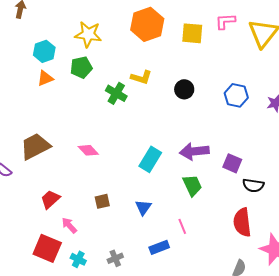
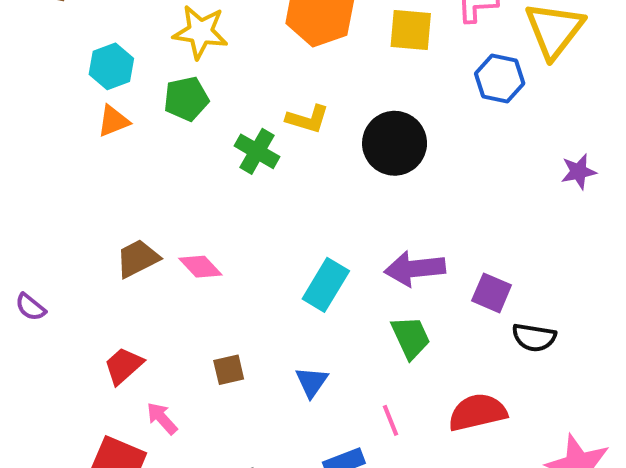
black circle: (184, 89) -> (395, 143), size x1.6
blue hexagon: (236, 95) -> (500, 79), moved
brown trapezoid: (35, 146) -> (138, 259), moved, size x0.7
red semicircle: (242, 222) -> (477, 412), moved, turned 84

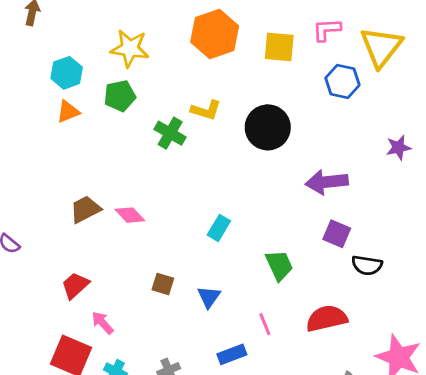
purple arrow: (415, 269) -> (327, 182), moved
cyan rectangle: (326, 285) -> (219, 228), size x0.7
brown square: (229, 370) -> (163, 284), moved, turned 30

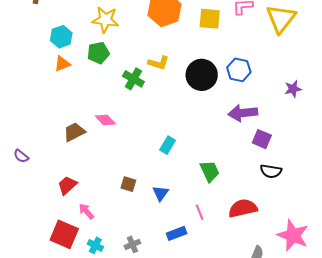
blue hexagon: (342, 81) -> (239, 70), moved
pink diamond: (130, 215) -> (105, 120), moved
purple square: (337, 234) -> (262, 139), moved

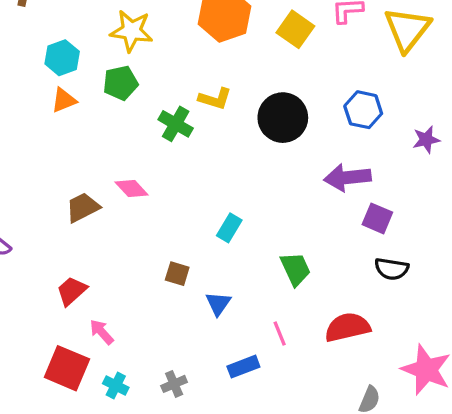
yellow square: (210, 19) -> (295, 29), turned 30
blue hexagon: (239, 70) -> (363, 110), moved
brown square: (128, 184) -> (177, 274), moved

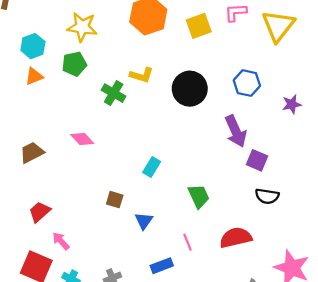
yellow square: (295, 29) -> (199, 26), turned 35
purple arrow: (347, 177) -> (236, 131), turned -108
brown trapezoid: (83, 207) -> (32, 152), moved

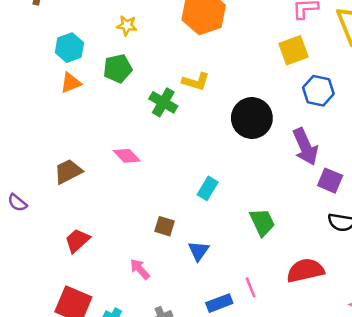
yellow square: (199, 26) -> (294, 50), moved
yellow star: (82, 27) -> (127, 25), size x0.6
black circle: (190, 89) -> (252, 118), moved
pink arrow: (61, 241) -> (140, 269), moved
pink line: (188, 242) -> (251, 287), moved

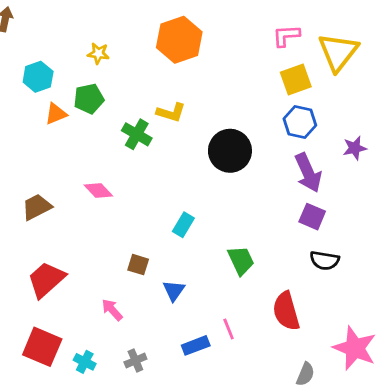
yellow square: (294, 50) -> (296, 79), moved
orange triangle: (71, 83) -> (56, 114), moved
purple arrow: (305, 147) -> (308, 173), moved
red trapezoid: (77, 240) -> (46, 280), size x1.4
red semicircle: (305, 270) -> (286, 311), turned -93

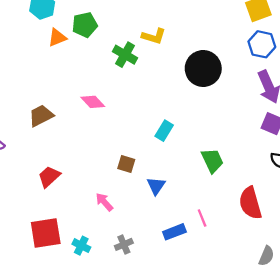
red trapezoid: (46, 280) -> (49, 177), size x0.7
red square: (42, 347) -> (46, 233), turned -32

